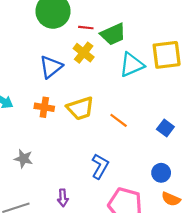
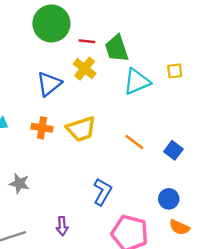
green trapezoid: (113, 34) -> (117, 48), turned 96
yellow square: (167, 55) -> (175, 71), size x0.5
orange line: (119, 120) -> (134, 142), moved

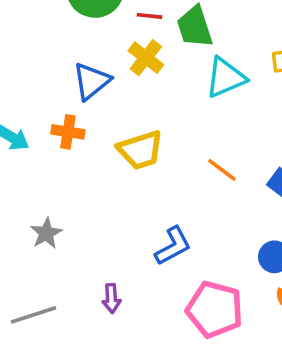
orange cross: (42, 128) -> (68, 132), moved
gray star: (19, 183) -> (46, 233), turned 30
blue L-shape: (102, 192) -> (173, 246), turned 32

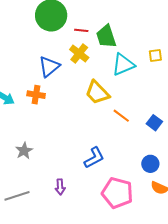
yellow trapezoid: (140, 150) -> (97, 93), moved, turned 64

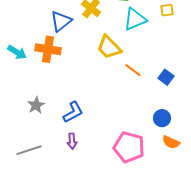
orange cross: (36, 95) -> (48, 49), size x1.4
blue L-shape: (94, 158) -> (73, 112), moved

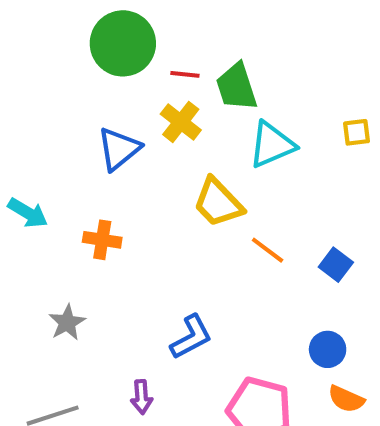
yellow square: (167, 10) -> (357, 132), moved
orange cross: (48, 49) -> (102, 240), moved, size x0.7
blue L-shape: (73, 112) -> (191, 337), moved

